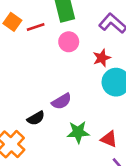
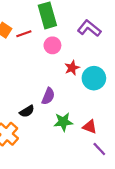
red star: (102, 58) -> (72, 68), moved
purple semicircle: (62, 101) -> (48, 96), turned -35

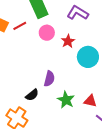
red star: (72, 68) -> (68, 41), moved
green star: (63, 122) -> (66, 100), turned -30

